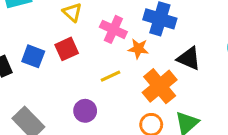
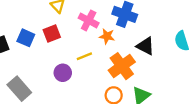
purple circle: (85, 111) -> (63, 73), moved

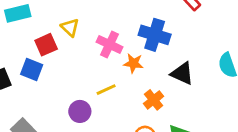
red square: (52, 34) -> (46, 45), moved
orange cross: (122, 66) -> (154, 100), size x0.6

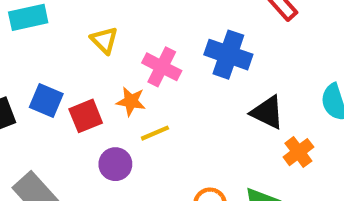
red square: (46, 45) -> (86, 116), moved
orange star: (133, 63) -> (131, 101), moved
orange cross: (154, 100) -> (298, 152), moved

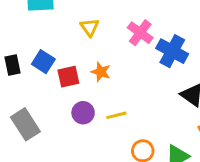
pink cross: (162, 67) -> (140, 33), moved
yellow line: (155, 133) -> (116, 115), moved

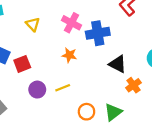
blue cross: (172, 51) -> (98, 33), turned -30
orange star: (101, 72) -> (69, 55), moved

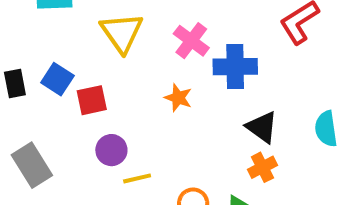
yellow triangle: (33, 24) -> (122, 33), size x1.6
orange cross: (134, 85) -> (262, 167), moved
yellow line: (63, 88) -> (137, 178), moved

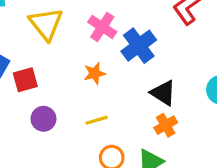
blue cross: (235, 67) -> (139, 46), turned -32
orange star: (178, 98) -> (95, 73), turned -30
yellow line: (137, 178) -> (97, 120), moved

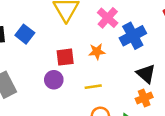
red square: (25, 80) -> (65, 57), moved

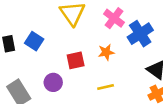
purple circle: (54, 80) -> (53, 82), moved

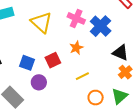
blue square: (34, 41) -> (27, 63), moved

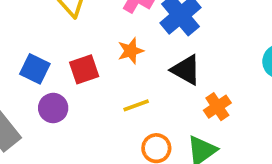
black triangle: (120, 53) -> (186, 70), moved

